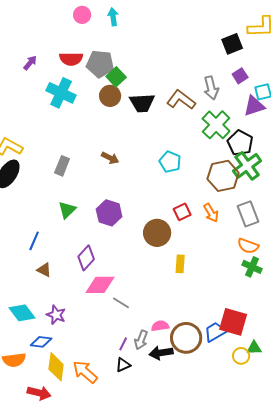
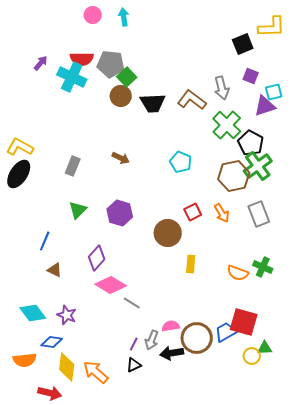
purple square: (240, 76) -> (251, 76), turned -35
cyan cross: (61, 93) -> (72, 77), moved
orange semicircle: (248, 246) -> (238, 273), moved
pink diamond: (100, 285) -> (111, 285), turned 32

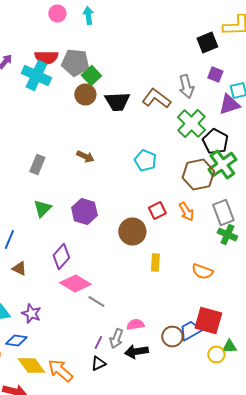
green cross: (263, 267) -> (227, 234), moved
brown circle: (197, 338) -> (172, 336), moved, size x0.7
yellow diamond: (67, 367) -> (31, 366), turned -44

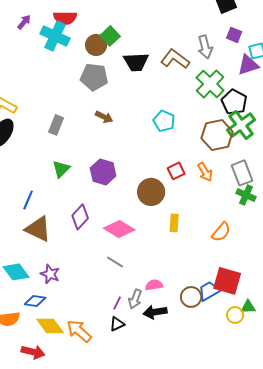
gray pentagon: (75, 62) -> (94, 77), moved
brown circle: (85, 94) -> (96, 45), moved
brown triangle: (19, 268) -> (38, 229), size x1.8
orange semicircle: (202, 272) -> (221, 232), turned -70
pink diamond: (75, 284) -> (119, 229), moved

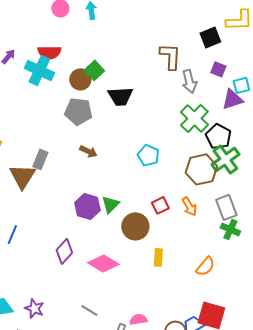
brown L-shape: (175, 59) -> (170, 56), moved, turned 56
green triangle: (61, 169) -> (110, 204), moved
brown triangle: (38, 229) -> (22, 176), moved, turned 36
gray line: (115, 262) -> (89, 310), moved

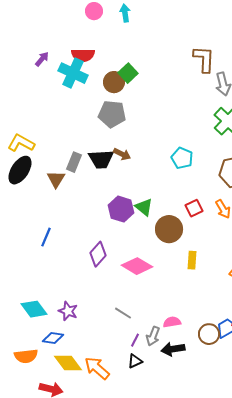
black trapezoid: (120, 96) -> (101, 159), moved
brown triangle: (22, 176) -> (56, 179), size x0.7
green triangle: (110, 204) -> (144, 207), turned -36

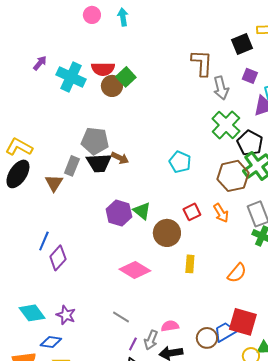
red semicircle: (83, 55) -> (103, 69), moved
gray pentagon: (112, 114) -> (95, 141), moved
purple diamond: (98, 254) -> (58, 258), moved

